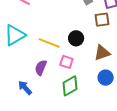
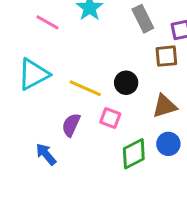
green diamond: (70, 86) -> (134, 154), moved

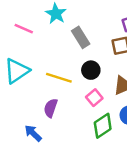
gray rectangle: (143, 19) -> (81, 37), moved
pink square: (110, 118) -> (94, 98), moved, turned 35

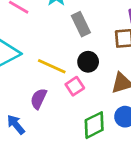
pink square: (94, 98) -> (75, 86), moved

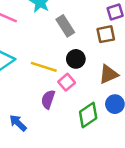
purple semicircle: (39, 99) -> (48, 99), moved

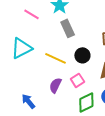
gray rectangle: (65, 26) -> (68, 28), moved
pink square: (67, 82) -> (77, 80), moved

